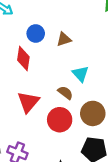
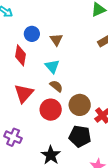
brown triangle: (64, 39) -> (56, 40), turned -48
cyan triangle: (80, 74) -> (52, 66), moved

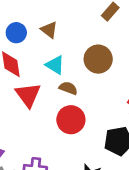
red triangle: (24, 93) -> (28, 95), moved
brown circle: (80, 105) -> (98, 59), moved

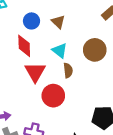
brown semicircle: (68, 88) -> (68, 70), turned 56
red circle: (71, 120) -> (53, 96), moved

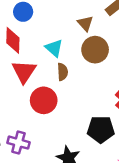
brown triangle: (58, 22) -> (85, 23), moved

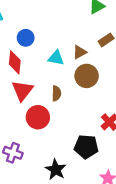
brown triangle: (85, 23) -> (80, 52), turned 40
cyan triangle: (54, 48) -> (56, 58), moved, turned -35

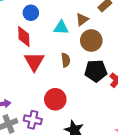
red circle: (38, 117) -> (55, 99), moved
black pentagon: (86, 147) -> (96, 71), moved

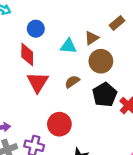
brown semicircle: (66, 60) -> (72, 82), turned -120
black pentagon: (96, 71) -> (105, 95), turned -30

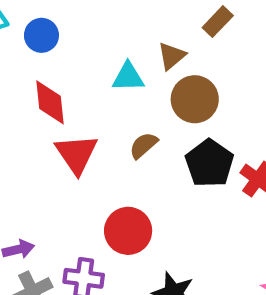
blue circle: (36, 29) -> (41, 35), moved

